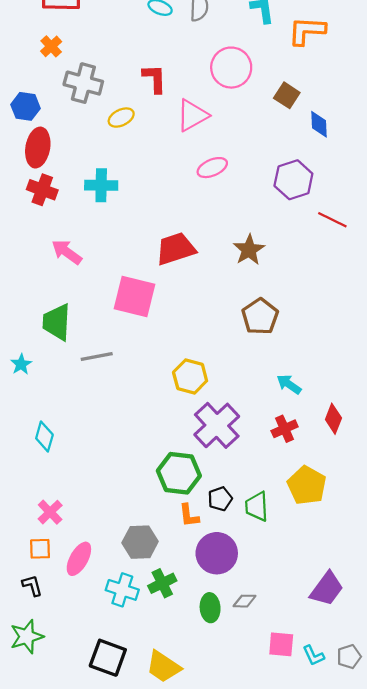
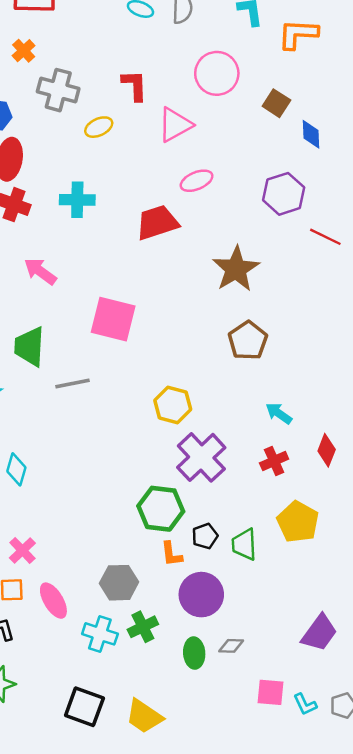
red trapezoid: (176, 249) -> (157, 222), moved
brown star: (249, 250) -> (236, 269), size x1.4
pink ellipse: (79, 559) -> (53, 601), turned -60

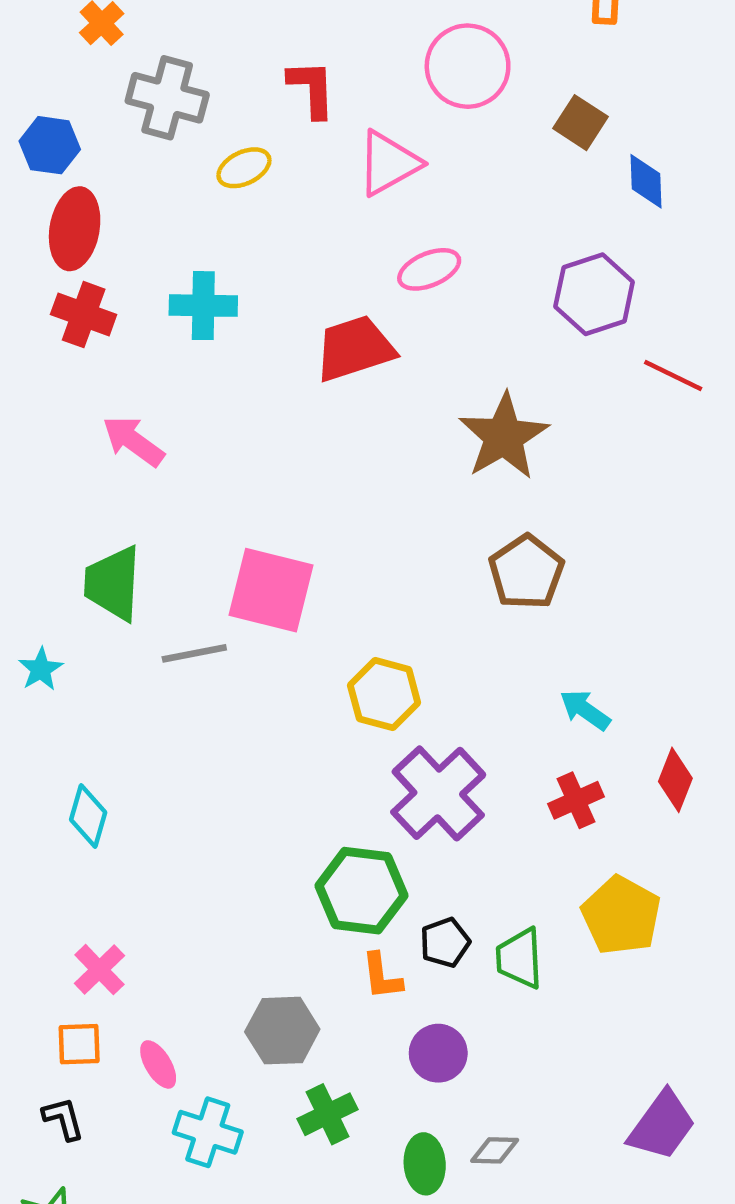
pink square: (113, 319) -> (271, 590), moved
purple circle: (201, 595) -> (438, 1053), size x0.7
pink ellipse: (53, 601) -> (158, 1064), size x0.7
cyan cross: (100, 634) -> (208, 1132), moved

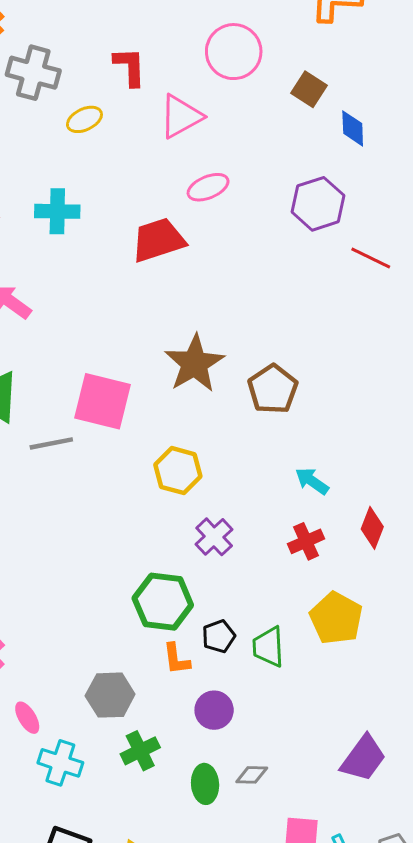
brown star: (504, 437) -> (194, 364), moved
purple cross: (438, 793) -> (214, 537), size x0.6

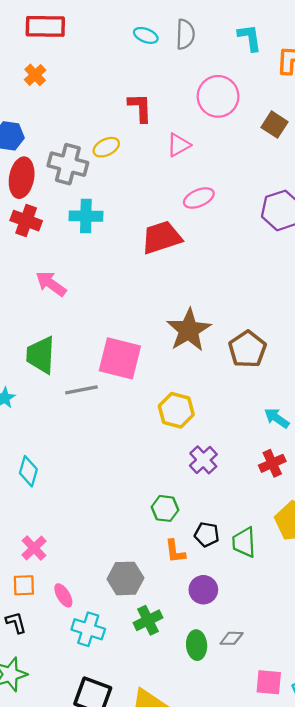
gray cross: (33, 73) -> (68, 164), moved
pink triangle: (181, 116) -> (179, 145), size x0.7
green hexagon: (163, 602) -> (165, 508), size x0.6
black pentagon: (219, 636) -> (207, 534), turned 30

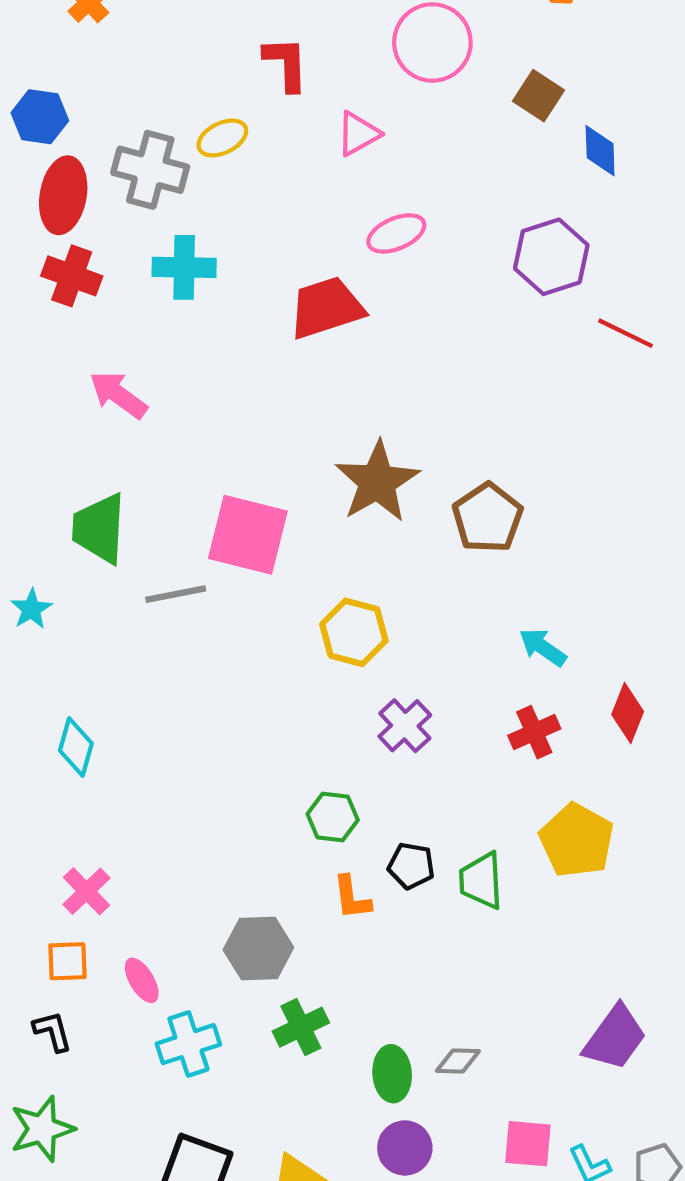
purple circle: (203, 590) -> (405, 1148), moved
cyan cross: (88, 629) -> (188, 1044), turned -36

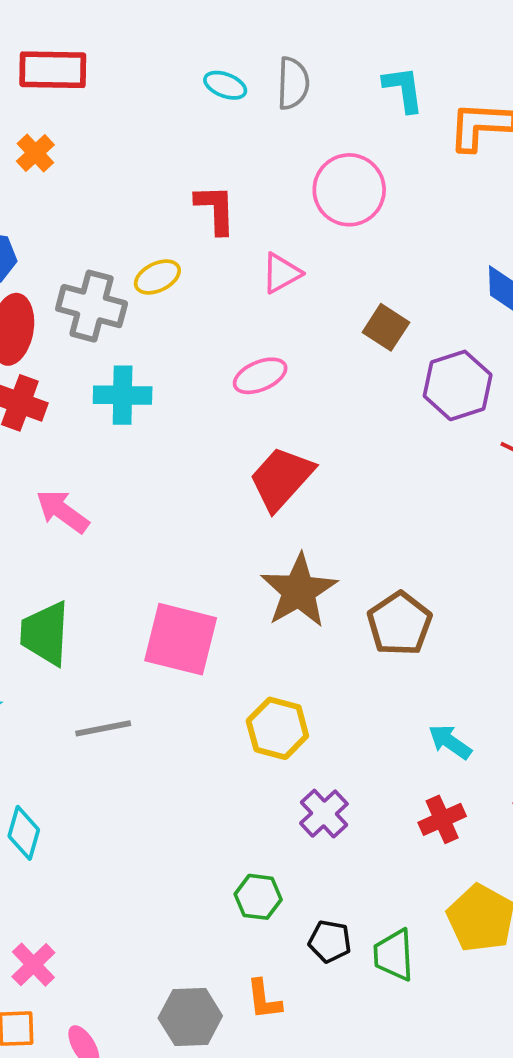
brown square: (538, 96) -> (386, 327), moved
pink ellipse: (396, 233) -> (260, 376), moved
red trapezoid: (326, 308) -> (281, 478), moved, turned -30
gray line: (176, 594) -> (103, 728), moved
orange L-shape: (352, 898) -> (264, 999), moved

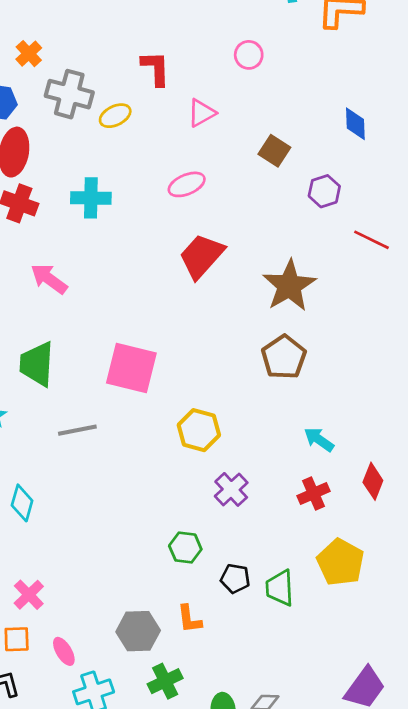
orange cross: (35, 153) -> (29, 54), moved
pink circle: (349, 190) -> (249, 55), size x0.6
gray cross: (92, 306) -> (69, 94), moved
purple hexagon: (458, 385) -> (324, 191), size x0.7
brown star: (299, 591) -> (289, 286), moved

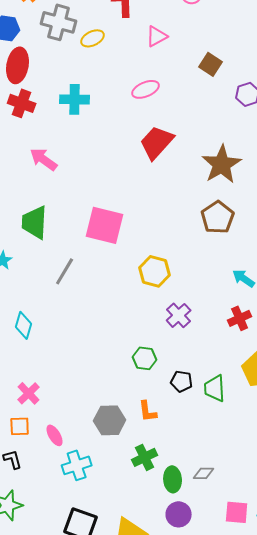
gray line: (77, 430) -> (65, 271), turned -48
green cross: (165, 681) -> (145, 457), moved

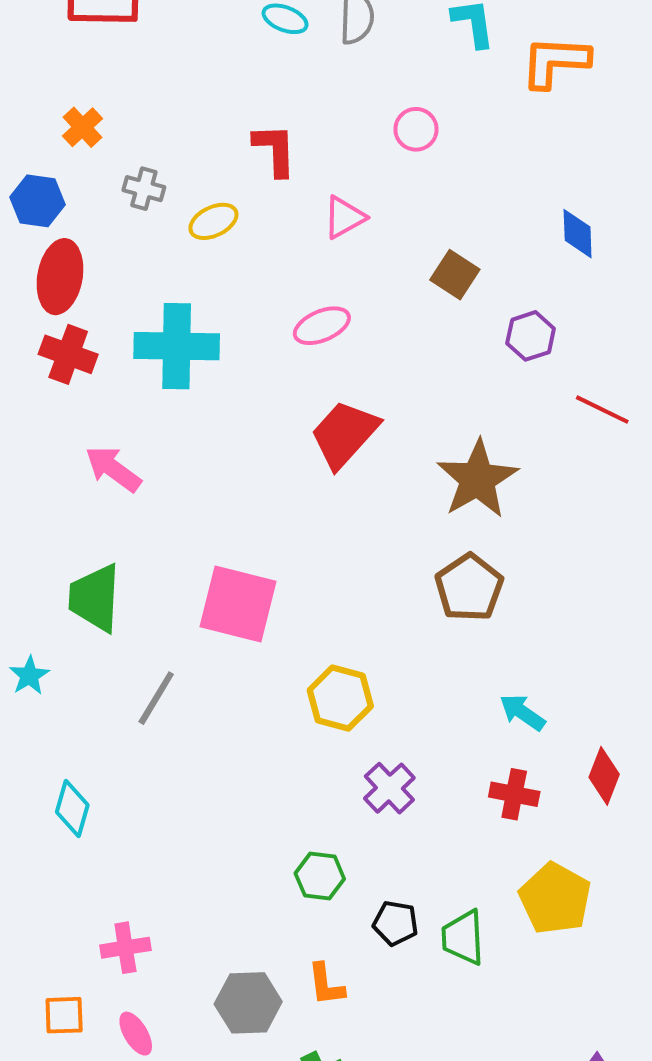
gray cross: (59, 22) -> (144, 189), size x0.6
cyan cross: (75, 99) -> (177, 346), size x1.4
red cross: (240, 318) -> (514, 794), turned 35
pink cross: (29, 393) -> (125, 948), moved, turned 35

